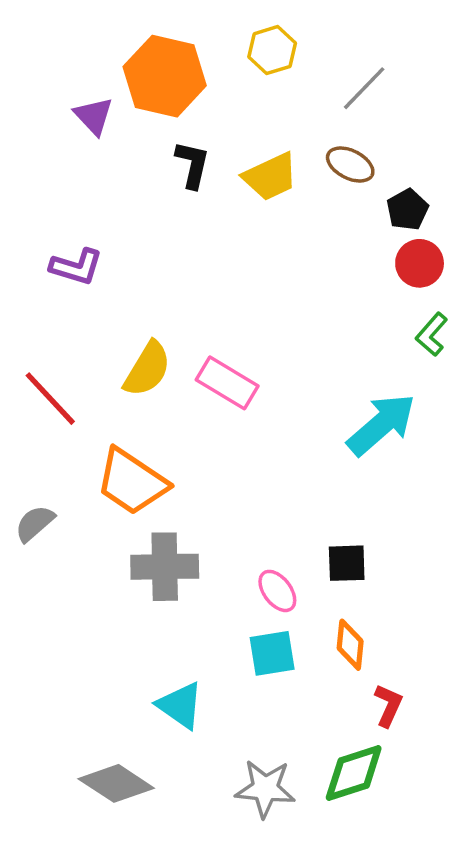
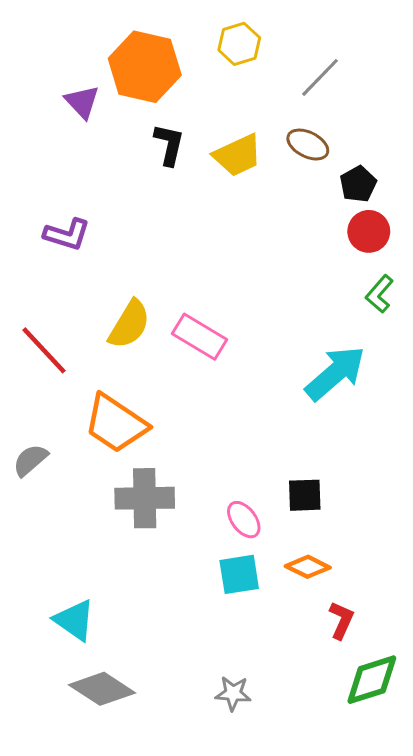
orange diamond: (350, 645) -> (308, 567), turned -69
cyan triangle: (180, 705) -> (75, 620), moved
green diamond: (354, 773) -> (372, 680), moved
gray star: (265, 789) -> (233, 693), size x0.7

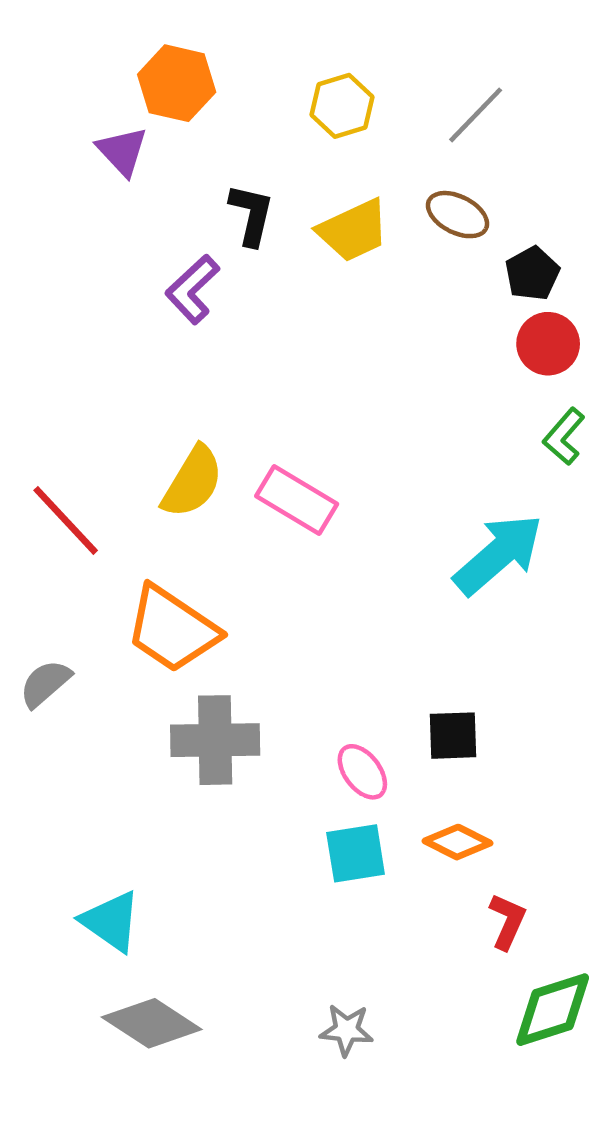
yellow hexagon: (239, 44) -> (342, 106), moved
orange hexagon: (145, 67) -> (177, 83), moved, size x0.7
purple L-shape: (67, 234) -> (192, 289), moved, turned 120

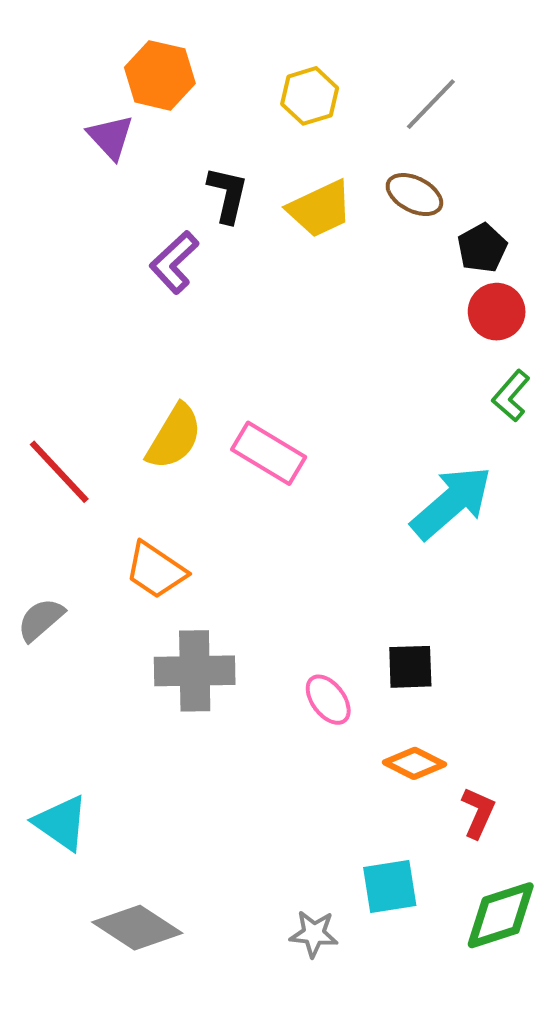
orange trapezoid: (172, 629) -> (156, 570), size x0.7
cyan square: (356, 853) -> (390, 887), moved
cyan triangle: (111, 921) -> (61, 823), moved
red L-shape: (507, 921) -> (478, 813), moved

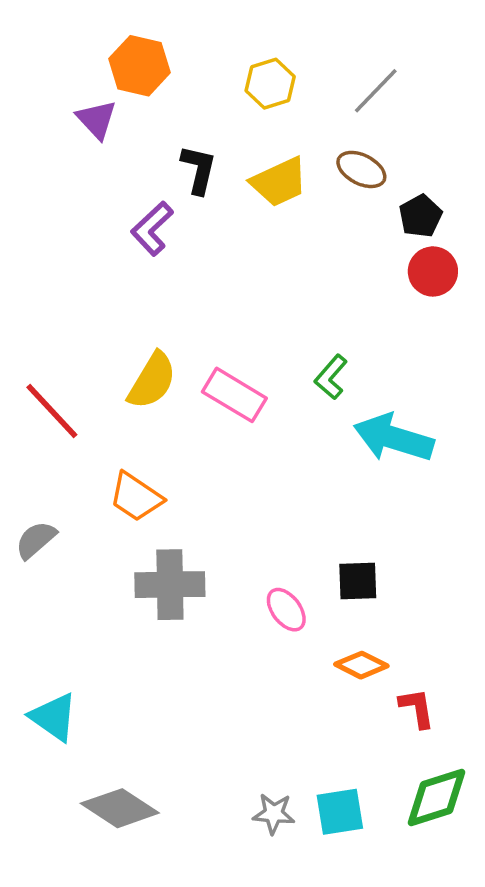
green L-shape: (511, 396) -> (331, 377), moved
cyan arrow: (451, 503) -> (394, 438), turned -122
red L-shape: (478, 813) -> (417, 708), turned -33
cyan square: (390, 887) -> (340, 812), moved

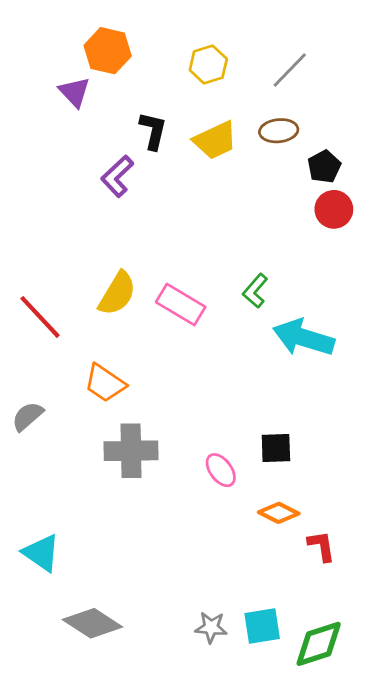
brown ellipse: (361, 169) -> (279, 131), turned -33
green diamond: (437, 797) -> (319, 644), moved

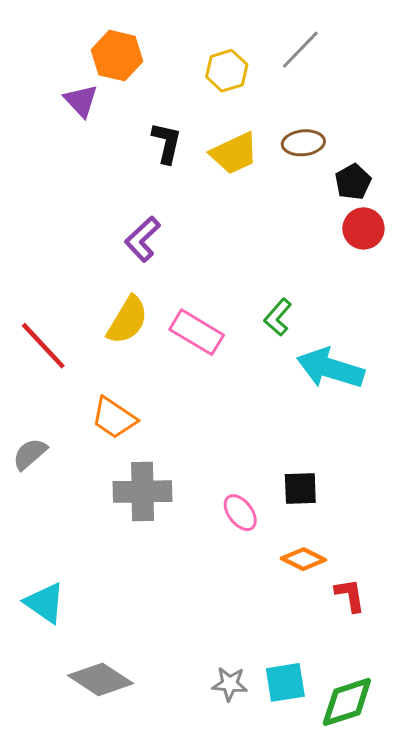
gray line: (290, 70) -> (300, 50), moved
purple L-shape: (117, 176) -> (143, 239), moved

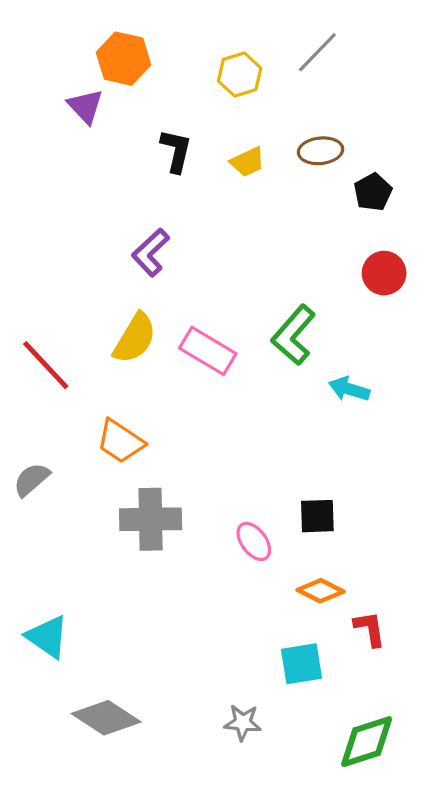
yellow trapezoid: (234, 153) -> (247, 162), size x0.7
red circle: (363, 228) -> (384, 273), moved
green L-shape: (278, 317) -> (294, 335), size x1.5
cyan arrow: (330, 368) -> (349, 389), size x0.6
cyan square: (285, 682) -> (301, 664), moved

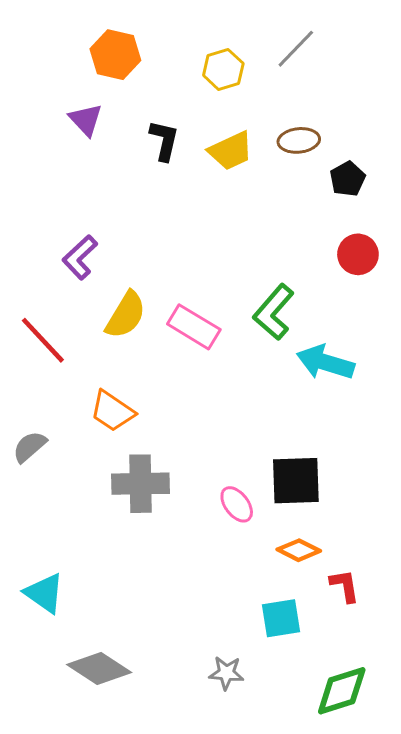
purple triangle: (85, 106) -> (86, 120), moved
yellow trapezoid: (247, 162) -> (231, 151), size x1.4
purple L-shape: (151, 252) -> (80, 257), moved
cyan arrow: (349, 389) -> (325, 362), size x1.5
black square: (317, 516) -> (296, 481), size x1.5

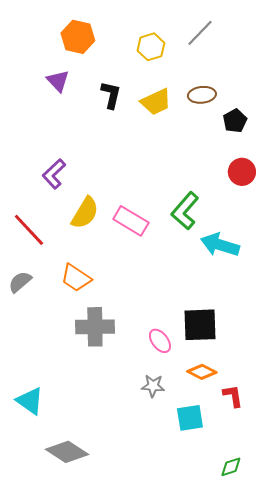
gray semicircle: (30, 447) -> (20, 282), moved
gray star: (226, 673) -> (153, 386), moved
green diamond: (342, 691) -> (231, 467), size x0.6

